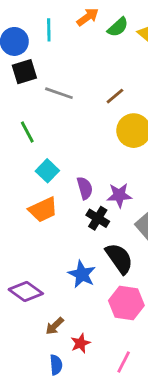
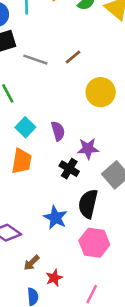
brown line: (115, 96) -> (73, 57), moved
purple semicircle: (85, 188) -> (58, 131), moved
orange trapezoid: (43, 210) -> (22, 161), turned -56
black semicircle: (119, 258) -> (88, 204), turned -132

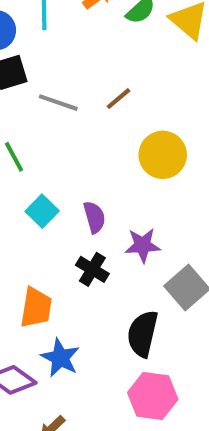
orange trapezoid: (22, 161) -> (36, 308), moved
black cross: (69, 169) -> (92, 269), moved
blue star: (55, 218) -> (60, 358), moved

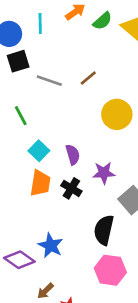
orange trapezoid: (36, 308) -> (40, 183), moved

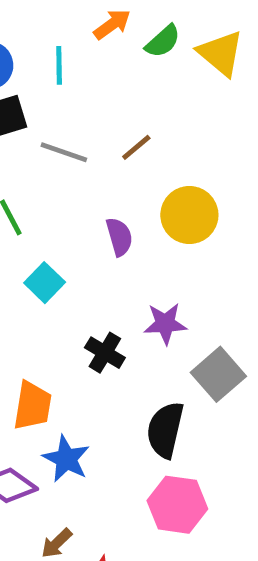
cyan line: (40, 24) -> (59, 65), moved
purple semicircle: (73, 155) -> (119, 237), moved
orange trapezoid: (40, 183) -> (32, 406), moved

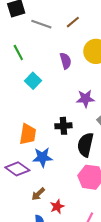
black cross: (105, 353) -> (63, 126), moved, turned -35
blue star: (66, 459) -> (42, 157), turned -30

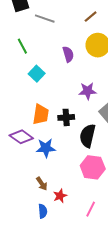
brown line: (73, 22) -> (91, 17), moved
orange trapezoid: (28, 134) -> (41, 114), moved
purple diamond: (17, 169) -> (21, 137), moved
brown arrow: (38, 194) -> (42, 184), turned -80

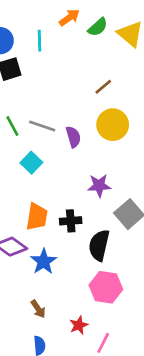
gray line: (45, 19) -> (42, 126), moved
blue star: (46, 148) -> (44, 262), turned -30
red star: (60, 196) -> (79, 325), moved

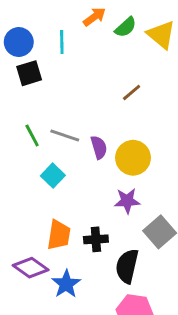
yellow circle: (113, 125) -> (133, 158), moved

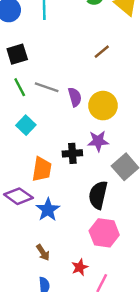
black square: (29, 73) -> (17, 54), moved
cyan square: (53, 176) -> (26, 125), moved
black cross: (96, 239) -> (72, 153), moved

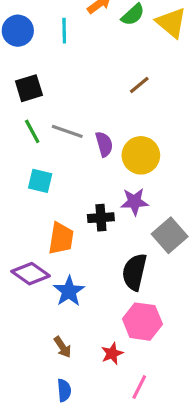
cyan square: (26, 125) -> (40, 181), turned -30
red star: (80, 267) -> (112, 354), moved

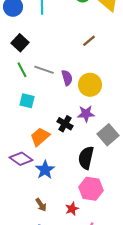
black square: (29, 88) -> (20, 43), turned -30
black cross: (101, 218) -> (65, 124), turned 35
orange trapezoid: (61, 238) -> (40, 137), turned -140

